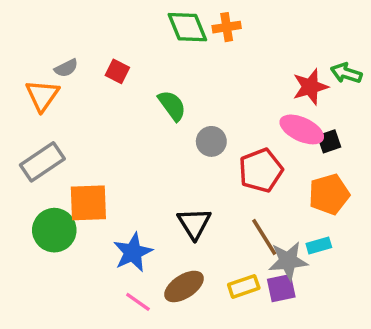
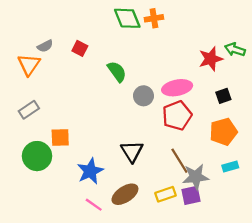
pink ellipse: (302, 129) -> (177, 88), moved, turned -36
gray rectangle: (42, 162) -> (29, 110), size x0.7
orange square: (88, 203) -> (60, 138), size x0.7
cyan rectangle: (319, 246) -> (230, 166), moved

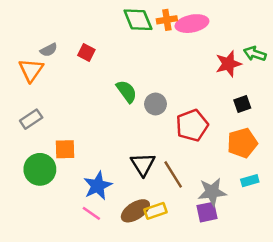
green semicircle: (117, 72) -> (127, 91), moved
pink ellipse: (177, 88) -> (192, 24), moved
brown line: (179, 161) -> (173, 174), moved
yellow rectangle: (165, 194) -> (156, 211), moved
pink line: (94, 205) -> (91, 213), moved

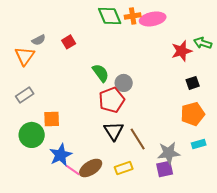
red square: (86, 52) -> (69, 42), turned 32
red pentagon: (192, 125) -> (112, 100), moved
blue star: (98, 186) -> (61, 155), moved
brown ellipse: (135, 211) -> (91, 168), moved

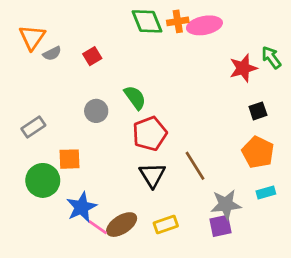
green arrow: (203, 43) -> (271, 57), turned 36
orange triangle: (25, 56) -> (32, 37), moved
gray circle: (124, 83) -> (96, 111), moved
orange pentagon: (193, 114) -> (258, 152), turned -30
brown line: (138, 139) -> (195, 166), moved

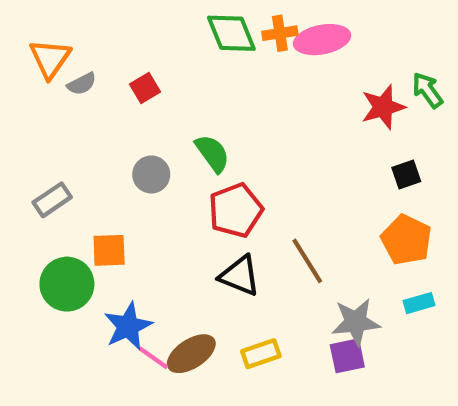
black triangle: (152, 175) -> (240, 276), turned -36

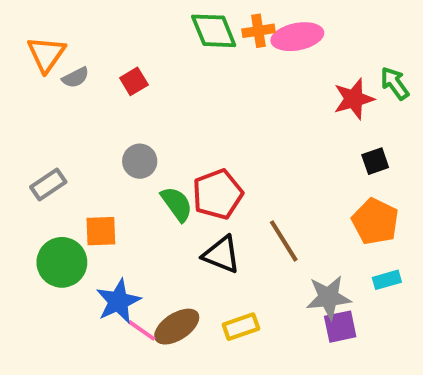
green semicircle: (212, 153) -> (177, 204), moved
purple square: (347, 356) -> (340, 327), moved

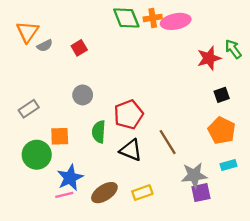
green semicircle: (177, 204) -> (99, 132), moved, turned -140
pink line: (142, 330) -> (64, 195), moved, turned -48

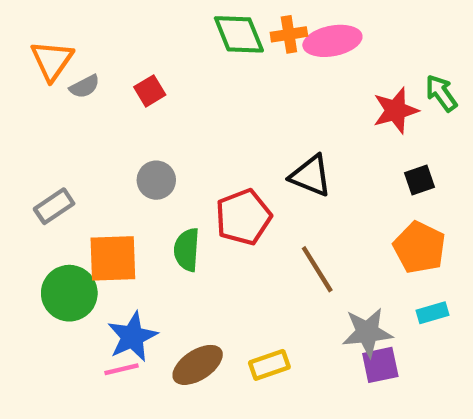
orange square: (60, 136) -> (113, 258), size x1.4
black triangle: (131, 150) -> (311, 176), moved

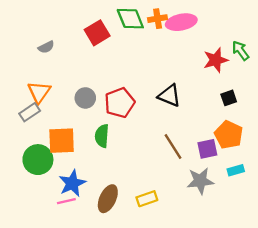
orange triangle: (52, 60) -> (39, 92), moved
red square: (150, 91) -> (97, 33), moved, size x1.5
red pentagon: (243, 217) -> (120, 103), moved
brown ellipse: (198, 365) -> (108, 199), turned -32
purple square: (380, 365) -> (207, 149), moved

